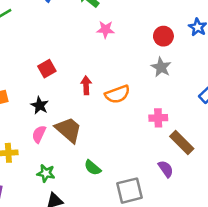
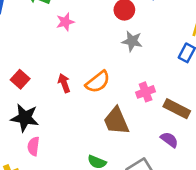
black star: (40, 105) -> (25, 118), size x1.5
brown trapezoid: (68, 130) -> (116, 121), moved, turned -136

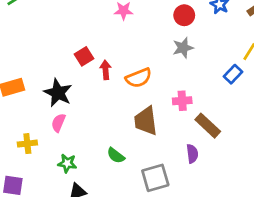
gray star: (132, 41) -> (183, 48), turned 30
red square: (20, 79) -> (84, 56), moved
purple semicircle: (169, 140) -> (192, 154), turned 30

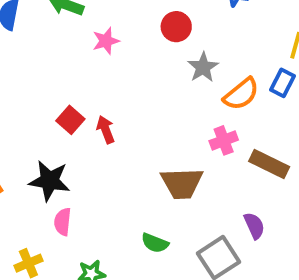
red circle: (184, 15) -> (176, 27), moved
orange semicircle: (139, 78) -> (241, 94), moved
brown trapezoid: (146, 121) -> (182, 183), turned -68
purple semicircle: (192, 154) -> (254, 226), moved

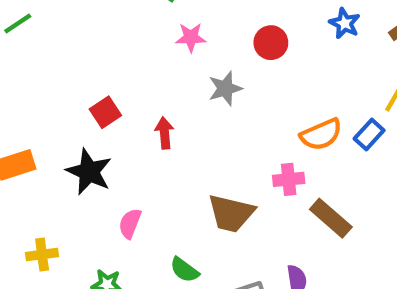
gray star: (203, 67) -> (225, 89), moved
red square: (70, 120) -> (105, 112), moved
pink semicircle: (63, 222) -> (130, 223), moved

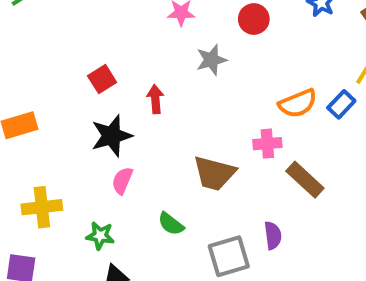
black star: (89, 172) -> (112, 136), moved, turned 30
yellow cross: (42, 255) -> (42, 207), size x1.4

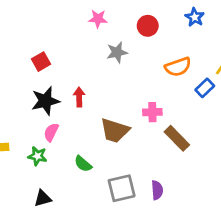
red arrow: (155, 99) -> (79, 97), moved
orange semicircle: (298, 103) -> (178, 67), moved
purple semicircle: (273, 235) -> (157, 190), moved
green star: (100, 236) -> (37, 156), moved

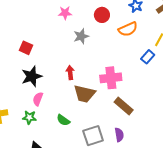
red square: (41, 62) -> (26, 48), turned -32
orange semicircle: (178, 67) -> (128, 29), moved
red arrow: (79, 97) -> (70, 73), moved
pink cross: (152, 112) -> (111, 78), size x1.5
brown rectangle: (177, 138) -> (124, 106), moved

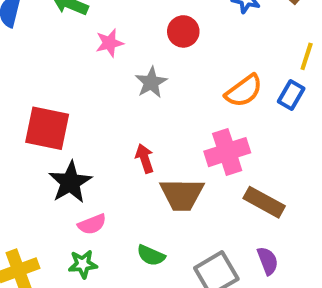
orange semicircle: (128, 29) -> (244, 91), moved
red square: (26, 48) -> (47, 128), size x1.6
pink semicircle: (38, 99) -> (92, 224), turned -120

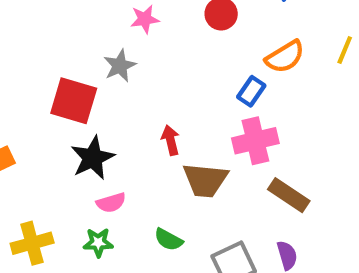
gray star: (151, 82) -> (120, 66), moved
orange semicircle: (244, 91) -> (285, 57), moved
blue rectangle: (291, 95) -> (251, 91), moved

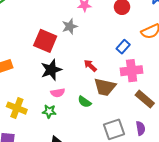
blue rectangle: (251, 91) -> (123, 47), moved
red arrow: (171, 140) -> (90, 66), turned -40
green semicircle: (168, 240) -> (84, 102), moved
yellow cross: (32, 243) -> (17, 108), turned 30

